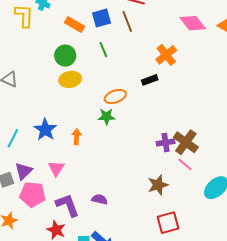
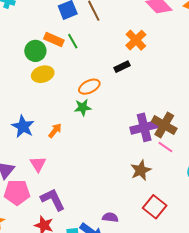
orange rectangle: (74, 24) -> (54, 39), moved
orange arrow: (77, 137) -> (55, 131), turned 42
purple cross: (166, 143) -> (144, 127), size x1.5
purple semicircle: (100, 199) -> (110, 217), moved
red square: (168, 223) -> (155, 207), turned -30

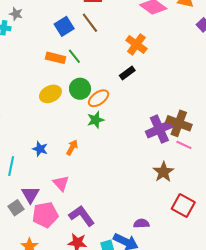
green circle: (35, 51) -> (80, 89), moved
blue star: (23, 127) -> (40, 149), size x0.7

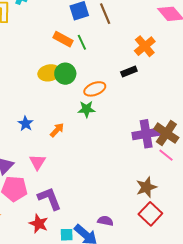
green circle: (80, 89) -> (65, 74), moved
brown star: (163, 172) -> (146, 187), moved

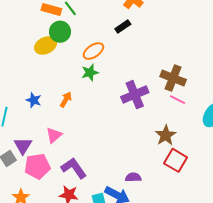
green circle: (65, 74) -> (60, 32), moved
purple cross: (146, 134) -> (135, 95), moved
pink triangle: (37, 162) -> (54, 135), turned 30

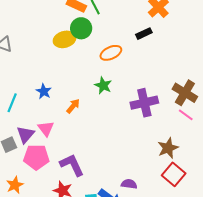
green star: (90, 73) -> (103, 85), moved, turned 30
orange arrow: (66, 100) -> (73, 106), moved
pink triangle: (54, 135) -> (46, 129), moved, turned -36

